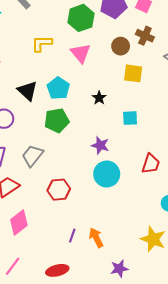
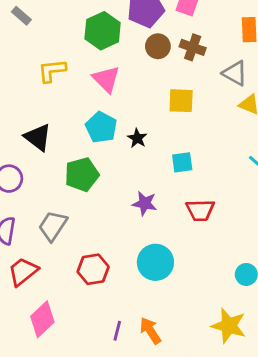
brown circle: (121, 46) -> (158, 46), moved
cyan pentagon: (58, 88) -> (101, 127), moved
red trapezoid: (151, 164) -> (200, 210), moved, turned 75
cyan circle: (107, 174) -> (155, 262), moved

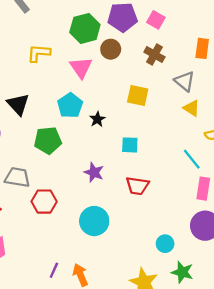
brown circle: (158, 46) -> (111, 49), moved
gray trapezoid: (53, 226) -> (17, 177), turned 56
red hexagon: (93, 269) -> (44, 202), moved

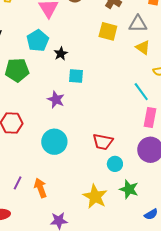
gray triangle: (185, 81) -> (138, 24), turned -42
yellow square: (138, 95) -> (108, 31), moved
cyan square: (130, 145) -> (76, 76), moved
red trapezoid: (137, 186) -> (103, 142), moved

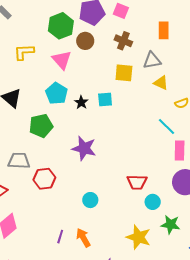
cyan square: (76, 76) -> (105, 99), moved
purple star: (56, 100) -> (84, 148), size x1.4
cyan circle: (54, 142) -> (90, 200), moved, size x0.6

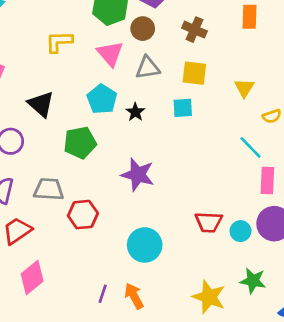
gray triangle: (152, 60) -> (148, 68), moved
yellow triangle: (161, 83) -> (244, 88), turned 35
cyan square: (105, 99) -> (183, 108), moved
cyan circle: (90, 200) -> (145, 245), size x1.6
cyan circle: (153, 202) -> (240, 231), moved

